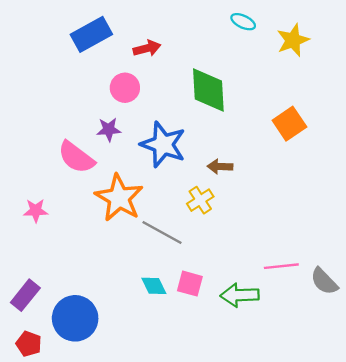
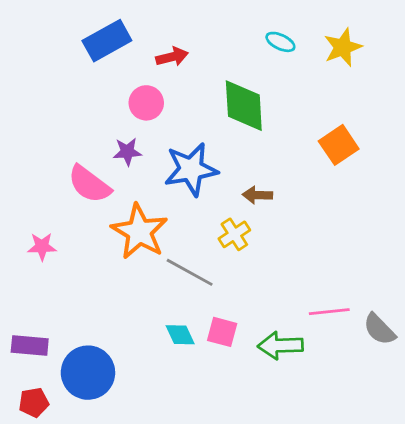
cyan ellipse: (243, 22) -> (280, 42), moved
blue star: (163, 145) -> (191, 169), turned -30
purple rectangle: (25, 295) -> (30, 345), turned 56
red pentagon: (29, 344) -> (34, 402), turned -30

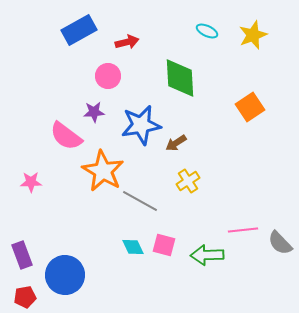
brown arrow: (257, 195) -> (176, 143), moved, turned -35
yellow cross: (234, 234) -> (188, 181), moved
purple rectangle: (30, 345) -> (22, 255), turned 64

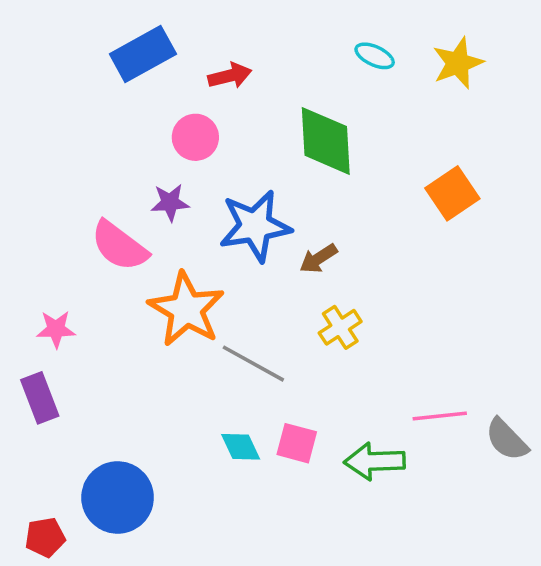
purple rectangle: (22, 255) -> (40, 398), moved

